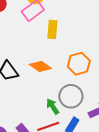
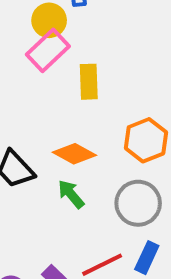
green arrow: (53, 106) -> (71, 194), moved

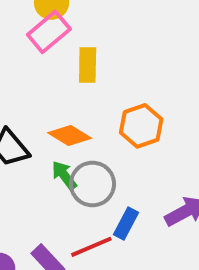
gray circle: (138, 203) -> (92, 184), moved
blue rectangle: (147, 258) -> (126, 224), moved

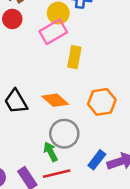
green arrow: (64, 175) -> (51, 152), moved
blue rectangle: (126, 224) -> (97, 160), moved

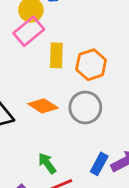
orange hexagon: (102, 102) -> (91, 65), moved
gray circle: (64, 134) -> (85, 107), moved

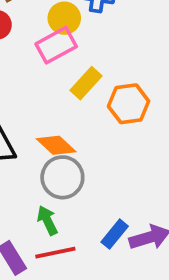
yellow rectangle: (56, 55) -> (86, 83), turned 30
gray circle: (85, 107) -> (62, 177), moved

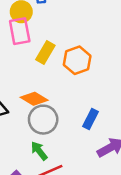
pink rectangle: (56, 45) -> (20, 31), turned -60
blue rectangle: (115, 234) -> (91, 119), moved

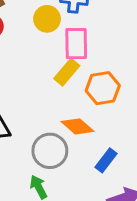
pink rectangle: (20, 31) -> (76, 44), moved
orange diamond: (34, 99) -> (77, 126), moved

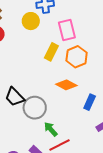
pink rectangle: (76, 44) -> (67, 30), moved
gray circle: (50, 151) -> (35, 108), moved

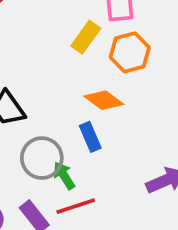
blue rectangle: (90, 102) -> (90, 137), moved, turned -56
gray circle: (35, 108) -> (42, 158), moved

